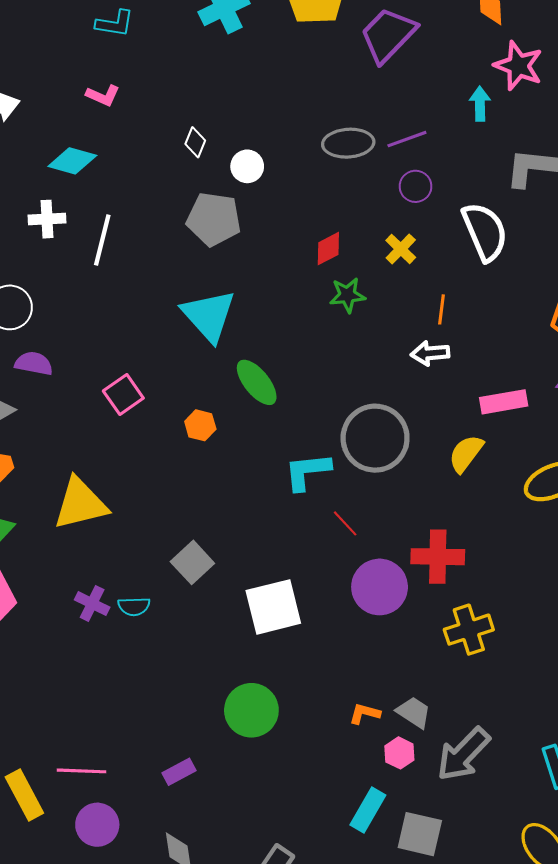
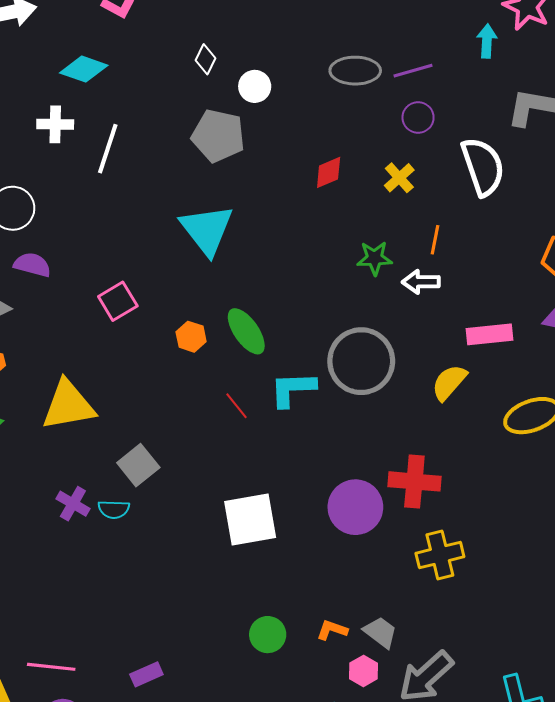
green star: (347, 295) -> (375, 258), moved
green ellipse: (257, 382) -> (246, 331), moved
red line: (345, 523) -> (236, 406), moved
gray square: (192, 562) -> (138, 465), moved
green circle: (251, 710) -> (268, 635), moved, size x0.7

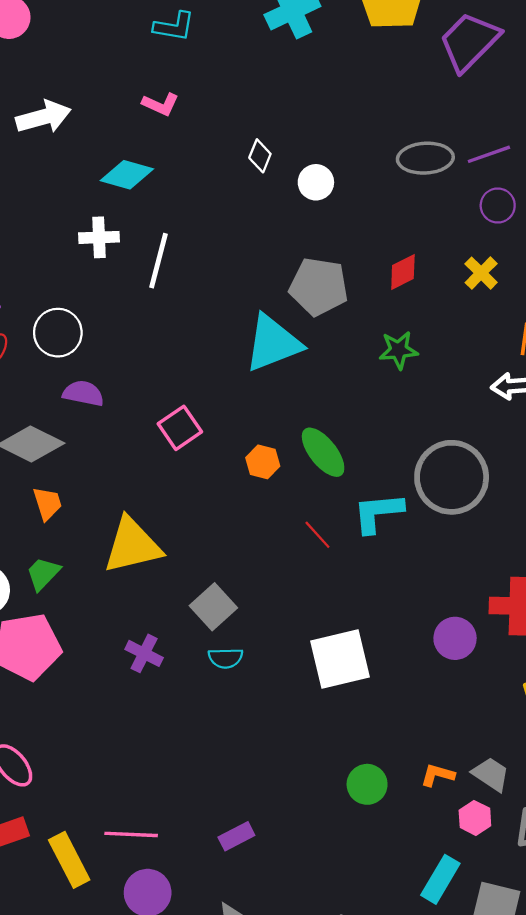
gray pentagon: (218, 136) -> (319, 287), moved
cyan triangle: (207, 230) -> (273, 343), turned 50
green star: (375, 258) -> (398, 350), moved
purple circle: (355, 507) -> (455, 638), size x0.7
cyan semicircle: (114, 509) -> (226, 658), moved

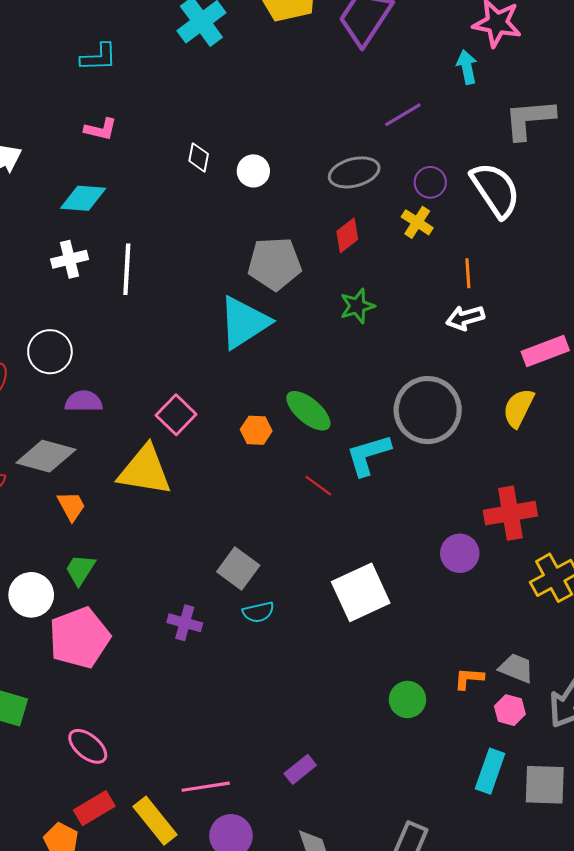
gray ellipse: (425, 158) -> (354, 172), moved
purple circle: (498, 206) -> (430, 182), moved
yellow triangle: (132, 545) -> (145, 470), moved, turned 34

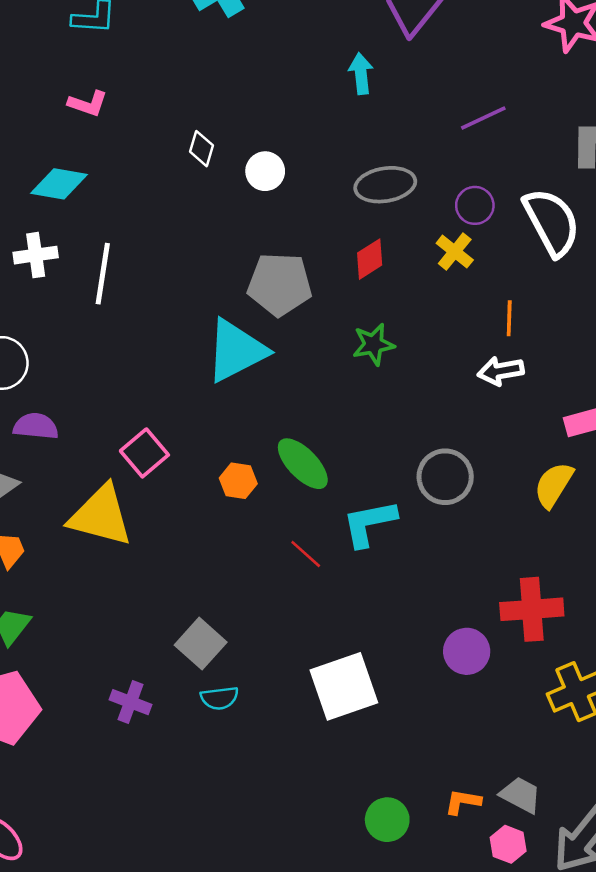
cyan arrow: (467, 67) -> (361, 74), moved
purple line: (403, 115) -> (483, 118), moved
gray circle: (428, 410) -> (445, 477), size x0.7

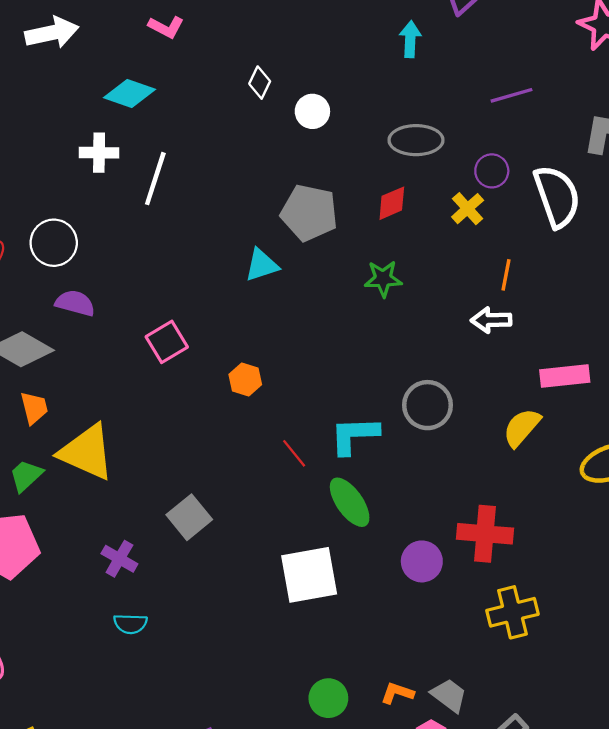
cyan triangle: (236, 351) -> (262, 265), size x0.6
green ellipse: (303, 464) -> (350, 502), moved
yellow triangle: (101, 516) -> (87, 452), moved
cyan semicircle: (220, 698) -> (130, 624), moved

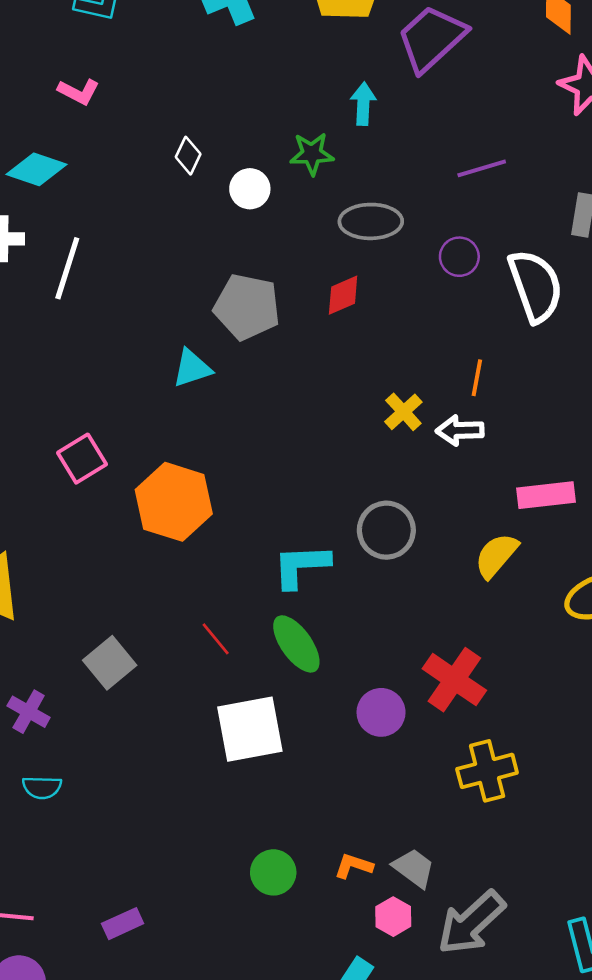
yellow cross: (468, 209) -> (403, 412), moved
green star: (383, 279) -> (312, 154), moved
orange hexagon: (245, 380) -> (174, 502), size x2.0
red line: (294, 453) -> (216, 639), moved
red cross: (485, 534) -> (454, 680), turned 30

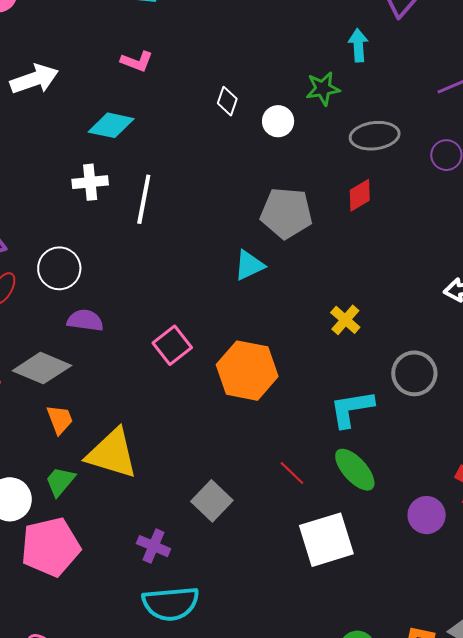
yellow cross: (403, 412) -> (345, 320), moved
cyan semicircle: (42, 787) -> (171, 603), size x1.8

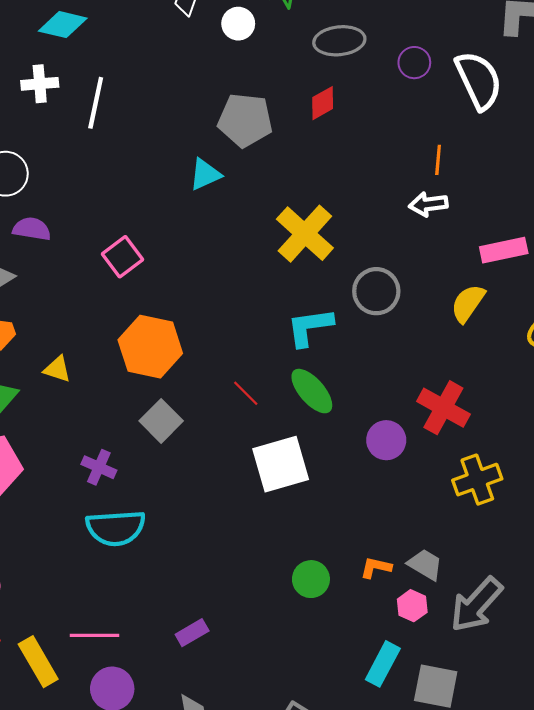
yellow cross: (345, 320) -> (305, 234), size x1.8
orange hexagon: (247, 371) -> (150, 347), moved
yellow triangle: (112, 454) -> (57, 369), size x0.5

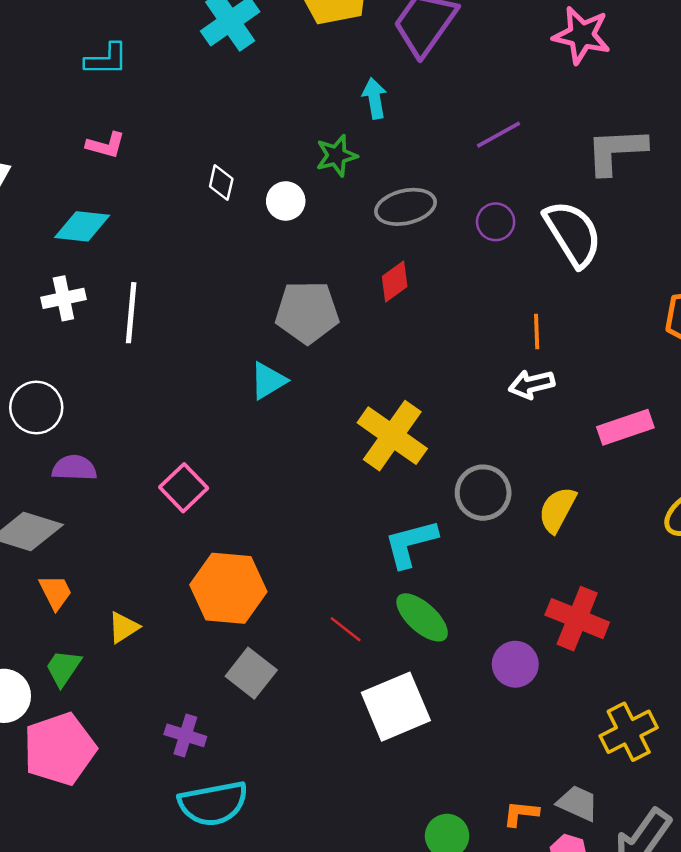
yellow semicircle: (468, 303) -> (557, 510), moved
yellow triangle: (57, 369) -> (123, 627), turned -44
yellow cross: (477, 480) -> (629, 732), moved

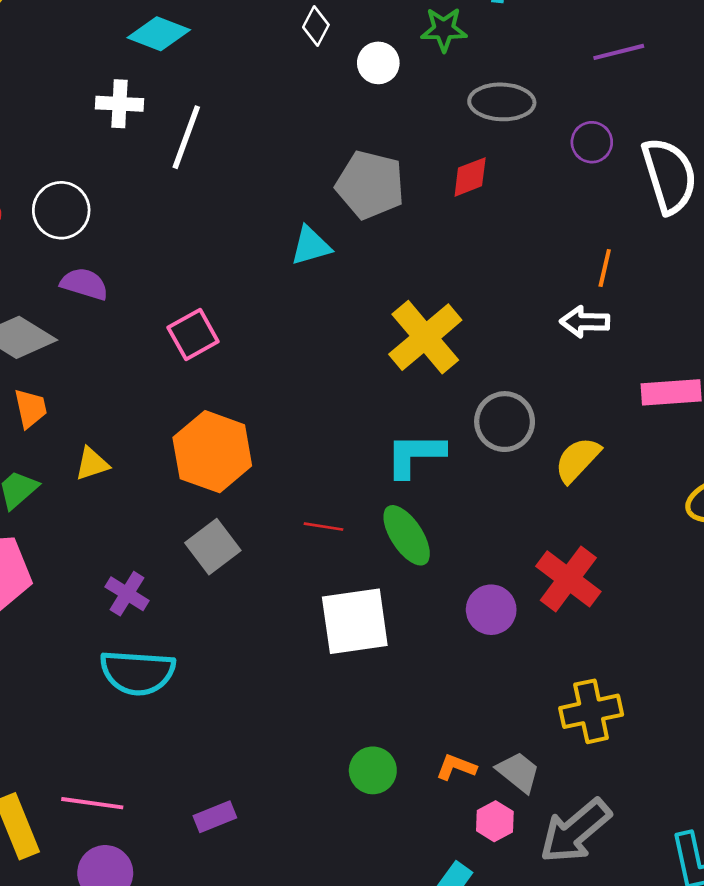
red line: (346, 629) -> (324, 527), turned -44

